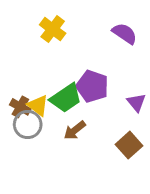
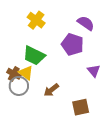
purple pentagon: (92, 86) -> (73, 44), moved
green trapezoid: (66, 98) -> (34, 56), moved, turned 60
brown square: (129, 145) -> (81, 107), moved, turned 30

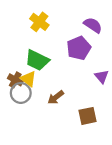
purple pentagon: (73, 44) -> (79, 48), turned 30

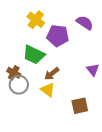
purple pentagon: (79, 48) -> (58, 36), moved, turned 30
yellow triangle: (28, 79) -> (48, 90), moved
brown arrow: (56, 97) -> (52, 74), moved

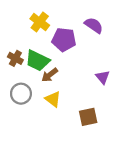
brown cross: (14, 73) -> (15, 58), moved
brown arrow: (52, 74) -> (50, 75), moved

